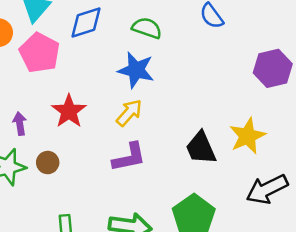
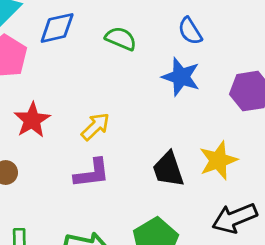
blue star: (136, 70) -> (181, 77), moved

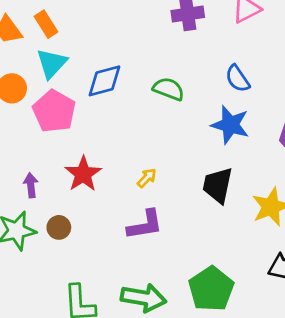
yellow arrow: (95, 127) -> (147, 178), size x0.7
black trapezoid: (168, 169) -> (218, 185), moved, turned 33

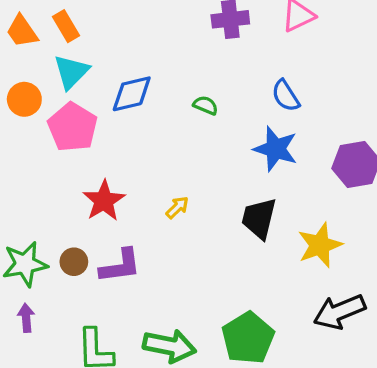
green semicircle: (169, 89) -> (206, 105), size x0.7
purple arrow: (31, 185) -> (26, 318), moved
purple L-shape: (145, 225) -> (120, 266), moved

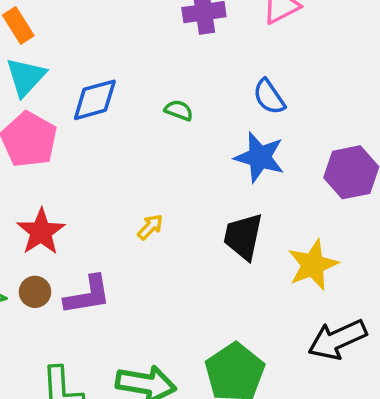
red star: (104, 201) -> (41, 232), moved

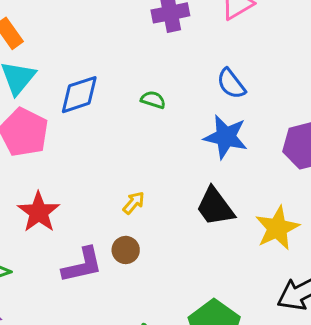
black trapezoid: (243, 236) -> (215, 207), turned -45
brown circle: (35, 292) -> (126, 250), moved

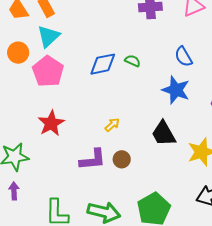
blue diamond: (79, 95) -> (103, 64), moved
brown circle: (126, 250) -> (122, 159), moved
purple L-shape: (82, 265) -> (93, 160), moved

